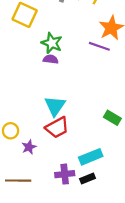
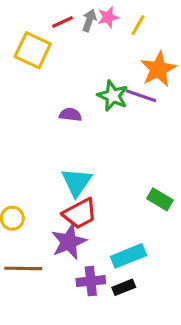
green star: (52, 43) -> (113, 96), moved
purple star: (29, 147) -> (69, 242), moved, size x1.6
brown line: (18, 181) -> (23, 268), moved

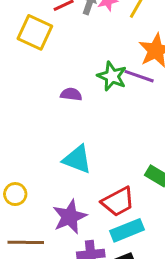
cyan triangle: (77, 182) -> (77, 159), turned -44
red trapezoid: (80, 214) -> (118, 202), moved

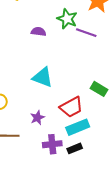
purple line: (139, 76) -> (86, 33), moved
purple star: (70, 217) -> (37, 118), size x0.6

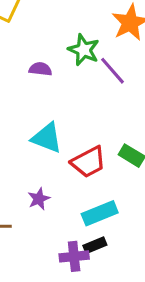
purple line: (86, 33) -> (112, 71), turned 30
red trapezoid: (71, 107) -> (88, 162), moved
purple cross: (52, 144) -> (74, 256), moved

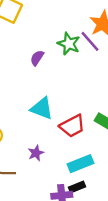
purple semicircle: (40, 69) -> (37, 58), turned -63
purple line: (112, 71) -> (90, 41), moved

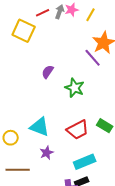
green star: (69, 44) -> (75, 88), moved
cyan triangle: (42, 108) -> (40, 127), moved

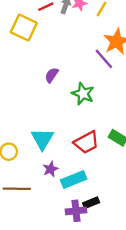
cyan triangle: (40, 127) -> (42, 139), turned 40
cyan rectangle: (85, 162) -> (74, 180), moved

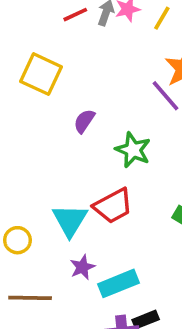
yellow square: (24, 28) -> (41, 74), moved
red trapezoid: (86, 142) -> (113, 206), moved

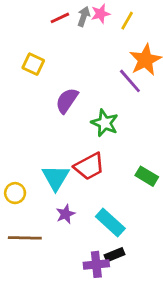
yellow square: (41, 74) -> (33, 64), size x0.7
purple semicircle: (84, 121) -> (67, 101), size x1.4
cyan rectangle: (119, 283) -> (110, 222), moved, turned 64

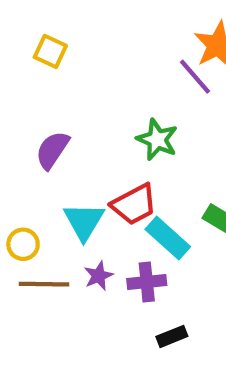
purple semicircle: (67, 101) -> (52, 150), moved
cyan rectangle: (110, 222) -> (168, 238), moved
brown line: (25, 238) -> (44, 284), moved
purple cross: (96, 264) -> (147, 282), moved

